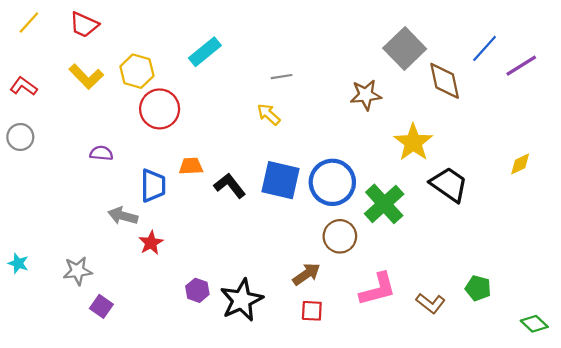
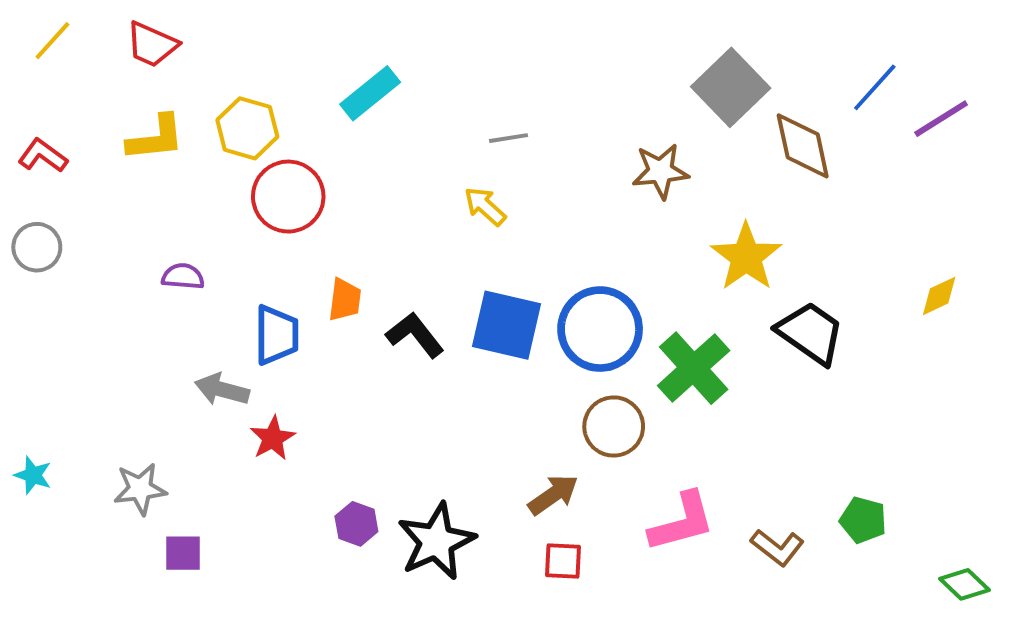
yellow L-shape: (86, 77) -> (156, 138), turned -52
orange trapezoid: (191, 166) -> (345, 300), turned 100
purple square: (101, 306) -> (183, 553), turned -35

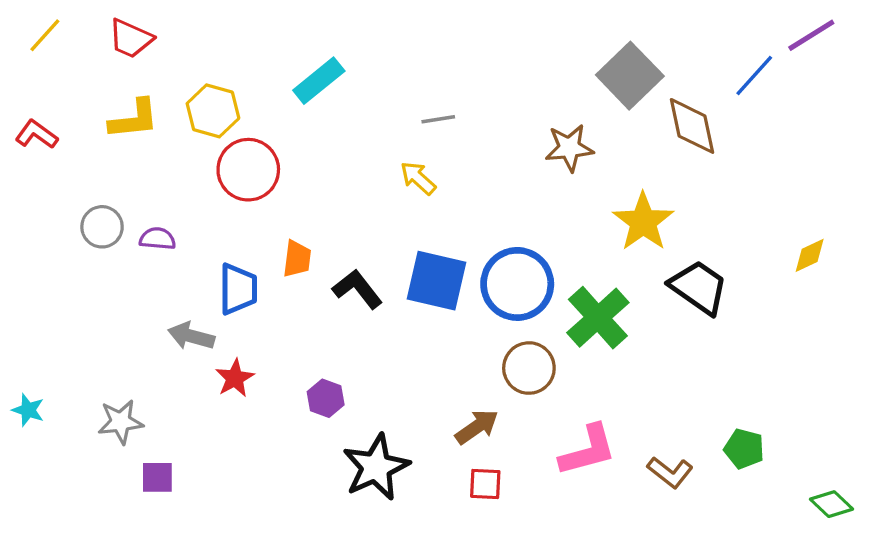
purple line: (941, 119) -> (811, 35), moved
gray circle: (37, 247) -> (102, 227), moved
purple hexagon: (356, 524) -> (326, 398), moved

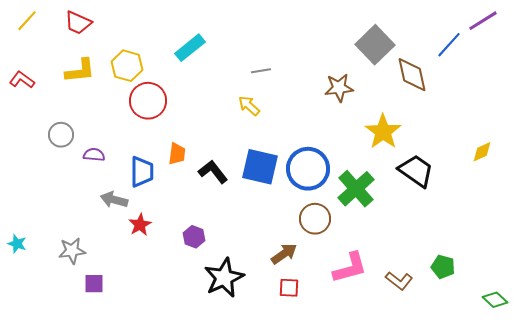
purple semicircle: (157, 239) -> (94, 155), moved

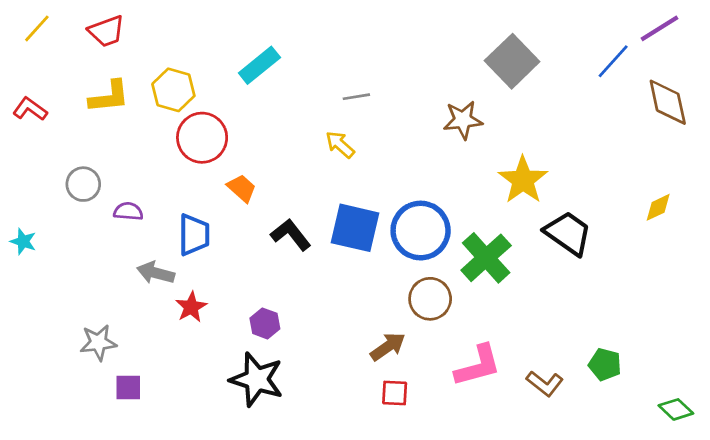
red trapezoid: (78, 23) -> (106, 31), turned -44
brown diamond: (412, 75) -> (668, 102), moved
orange trapezoid: (177, 154) -> (242, 188), moved, turned -55
cyan star: (17, 244) -> (23, 241), moved
black star: (224, 278) -> (257, 379), moved, turned -30

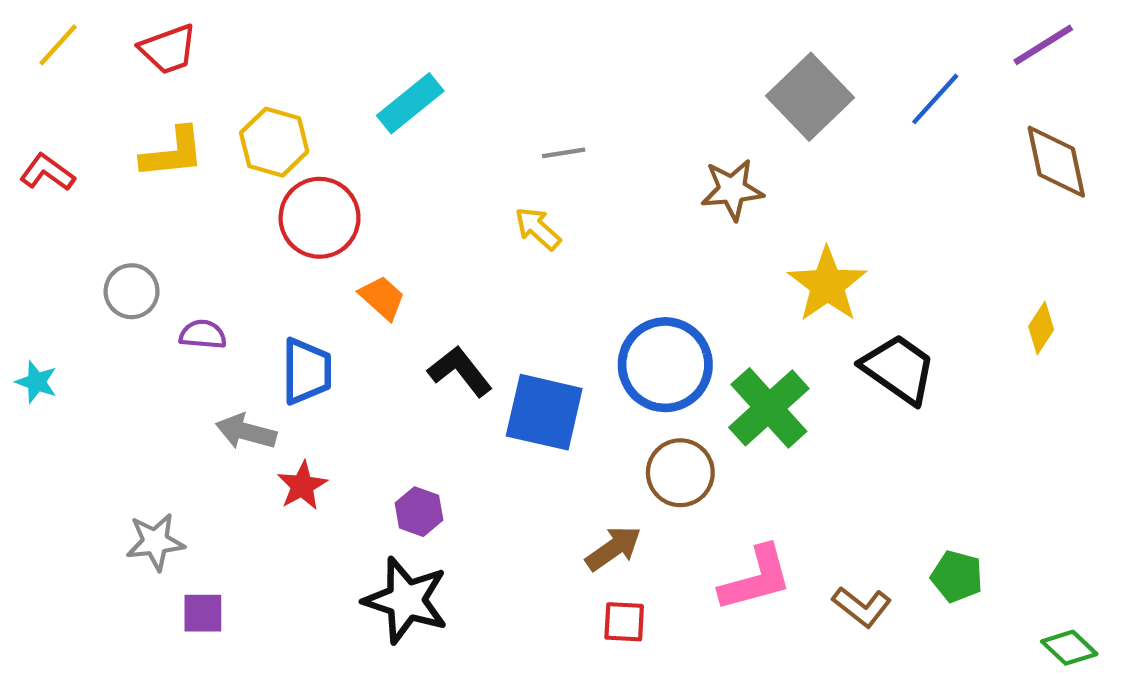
blue line: (613, 61) -> (935, 99), moved
yellow diamond: (658, 207) -> (1041, 328), turned -32
blue square: (355, 228) -> (544, 412), moved

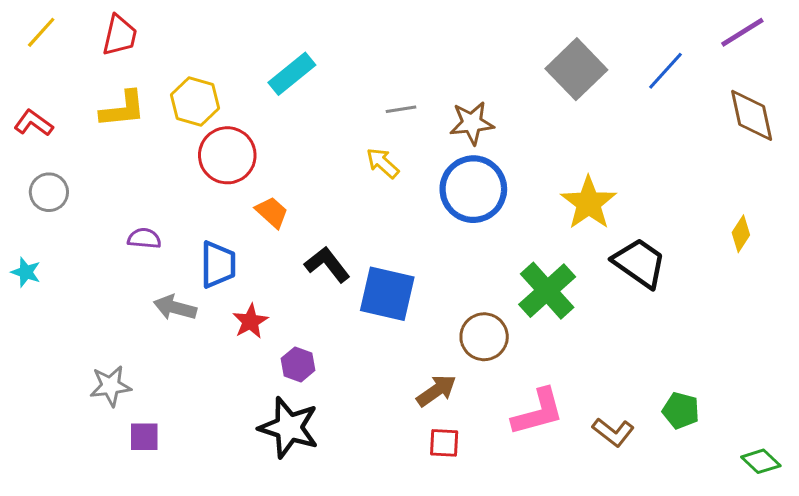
red trapezoid: (168, 49) -> (120, 35), turned -57
brown star: (732, 190) -> (472, 123), moved
gray circle: (132, 291) -> (49, 192), moved
blue circle: (665, 365) -> (473, 189), moved
red star: (302, 486) -> (250, 321), moved

